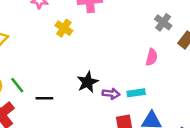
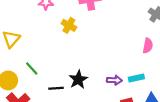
black star: (87, 82) -> (78, 79), moved
green line: (17, 85) -> (32, 68), moved

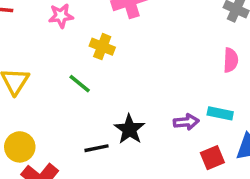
green line: (32, 68) -> (80, 84), moved
cyan rectangle: (136, 78) -> (220, 113), turned 32

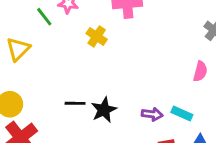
green line: (80, 84) -> (44, 17), moved
black line: (96, 148) -> (75, 103), moved

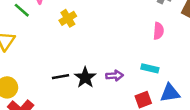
yellow cross: (97, 36) -> (68, 18), turned 35
purple arrow: (152, 114) -> (115, 76), moved

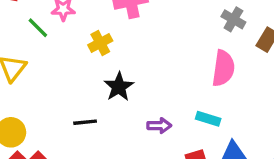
pink semicircle: (158, 31) -> (223, 68), size x1.5
black star: (85, 77) -> (119, 87), moved

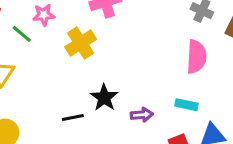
yellow cross: (100, 43) -> (81, 43), size x1.4
black star: (119, 87) -> (104, 98), moved

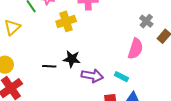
black star: (104, 98) -> (72, 59), turned 30
purple arrow: (142, 115) -> (92, 76), size x1.5

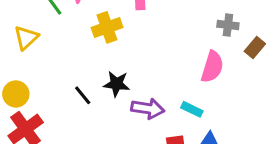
gray cross: (146, 21) -> (228, 25), turned -32
black line: (49, 66) -> (83, 95), turned 48

